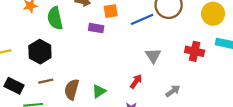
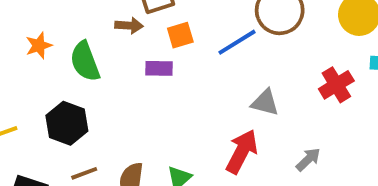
red cross: (195, 51) -> (336, 85), turned -36
gray triangle: (153, 56) -> (265, 103), turned -35
red arrow: (136, 81) -> (242, 152), size x1.6

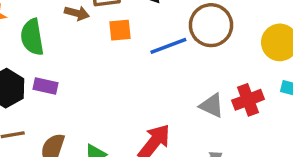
purple rectangle: (159, 68) -> (46, 86), moved
gray triangle: (265, 103) -> (212, 106), moved

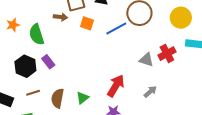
orange square: (120, 30) -> (87, 23), turned 32
purple rectangle: (46, 86) -> (48, 62), turned 48

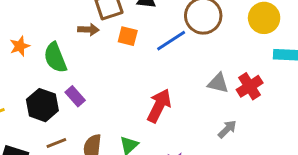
red cross: (167, 54) -> (250, 86), moved
red arrow: (116, 86) -> (159, 106), moved

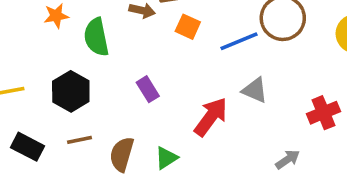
gray triangle: (218, 83) -> (255, 90), moved
purple rectangle: (75, 96) -> (148, 89), moved

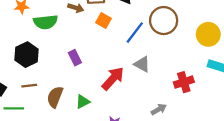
green semicircle: (96, 37) -> (46, 22), turned -90
blue line: (239, 41) -> (135, 33), turned -35

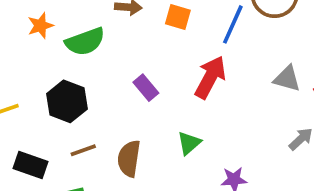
gray triangle: (142, 64) -> (287, 79), moved
red arrow: (113, 78) -> (210, 77), moved
green triangle: (83, 102) -> (189, 143), moved

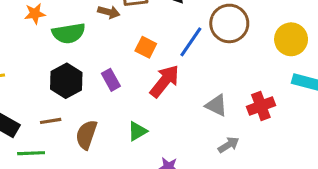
orange square: (178, 17) -> (146, 47), moved
gray triangle: (287, 79) -> (216, 105), moved
black hexagon: (67, 101) -> (66, 81), moved

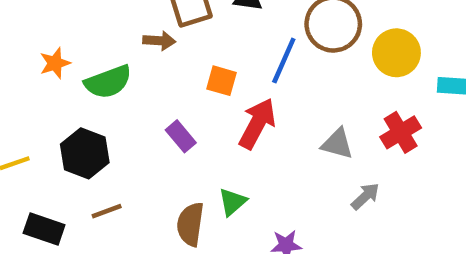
yellow circle: (291, 39) -> (396, 53), moved
black hexagon: (66, 81) -> (85, 153), moved
brown semicircle: (86, 135) -> (190, 224), moved

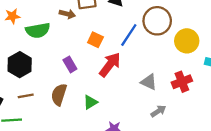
brown semicircle: (190, 224) -> (59, 95), moved

